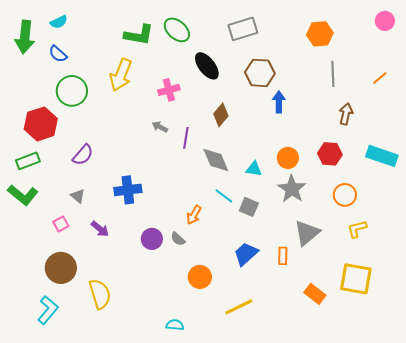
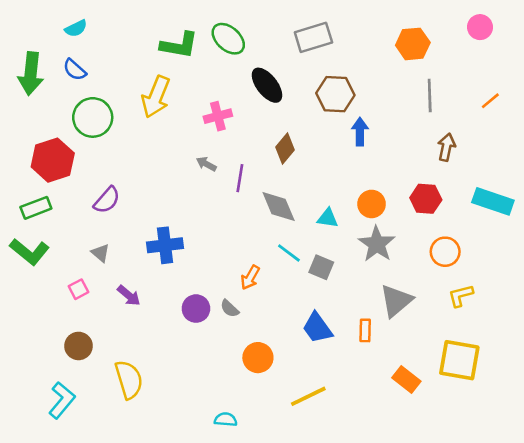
pink circle: (385, 21) -> (480, 27), moved
green arrow: (25, 37) -> (31, 74), moved
blue trapezoid: (246, 254) -> (317, 328), turned -84
brown circle: (61, 268) -> (79, 346), size x0.7

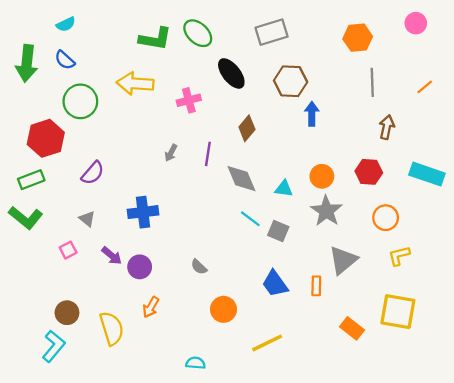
yellow arrow: (156, 97) -> (135, 84), turned 72
gray arrow: (206, 164) -> (171, 153), moved, turned -90
orange arrow: (250, 278) -> (151, 307), moved
purple circle: (196, 309) -> (140, 267), moved
brown circle: (79, 346) -> (67, 313), moved

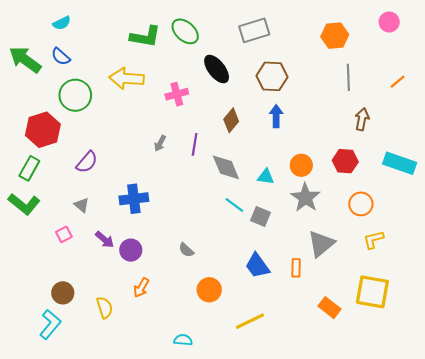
green arrow: (27, 63) -> (25, 60), turned 120
blue arrow: (312, 114) -> (276, 116), moved
green rectangle: (31, 180) -> (29, 168), turned -40
yellow semicircle: (112, 328) -> (105, 308), size x0.7

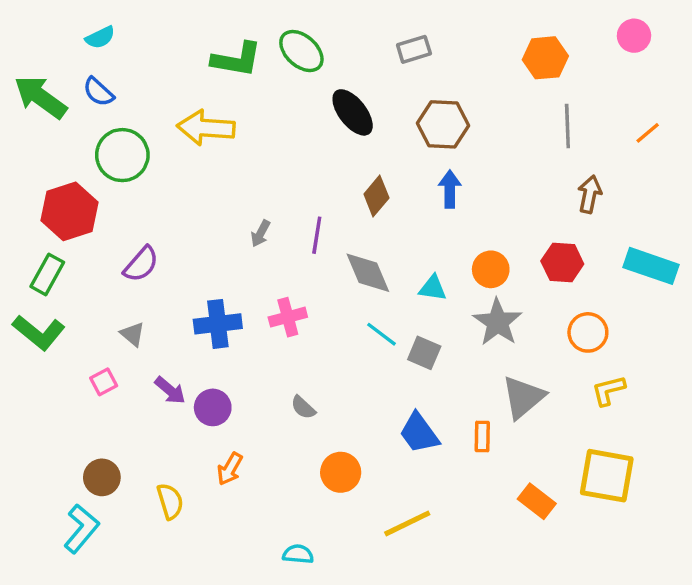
gray rectangle: (254, 30) -> (414, 49), size x0.7
pink cross: (177, 94) -> (288, 317), moved

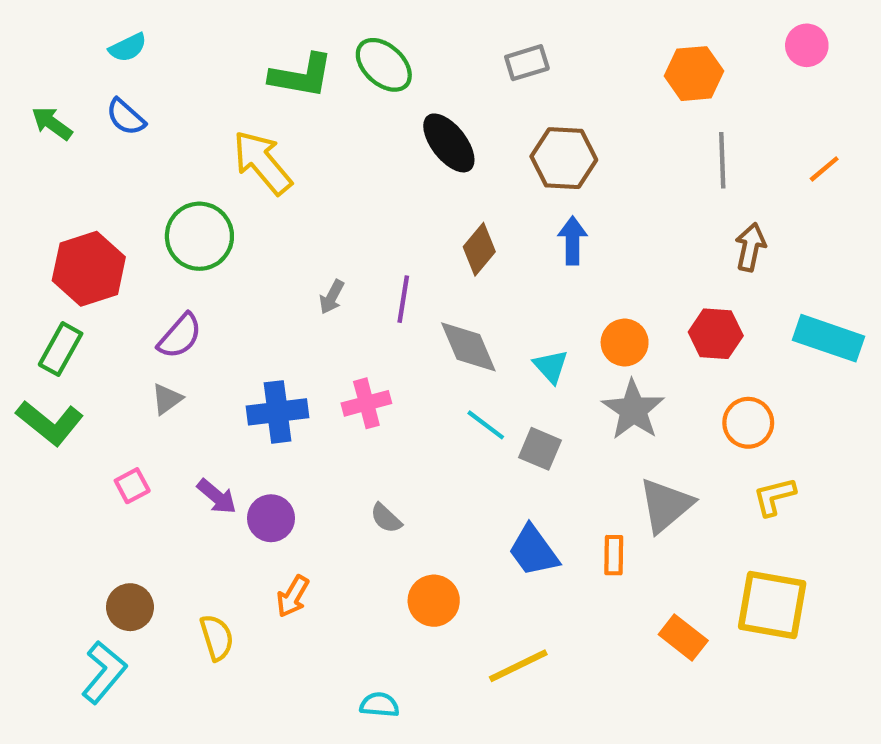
green arrow: (40, 97) -> (52, 123), size x0.6
yellow arrow: (206, 128) -> (262, 162), turned 46
green circle: (122, 155) -> (199, 236), moved
cyan triangle: (433, 288) -> (551, 366), turned 40
gray triangle: (133, 334) -> (167, 399), moved, turned 44

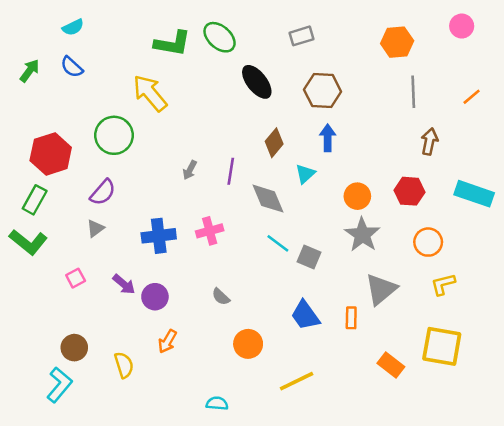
green arrow: (52, 123) -> (30, 71), turned 90
cyan triangle: (551, 366) -> (305, 174), moved, turned 30

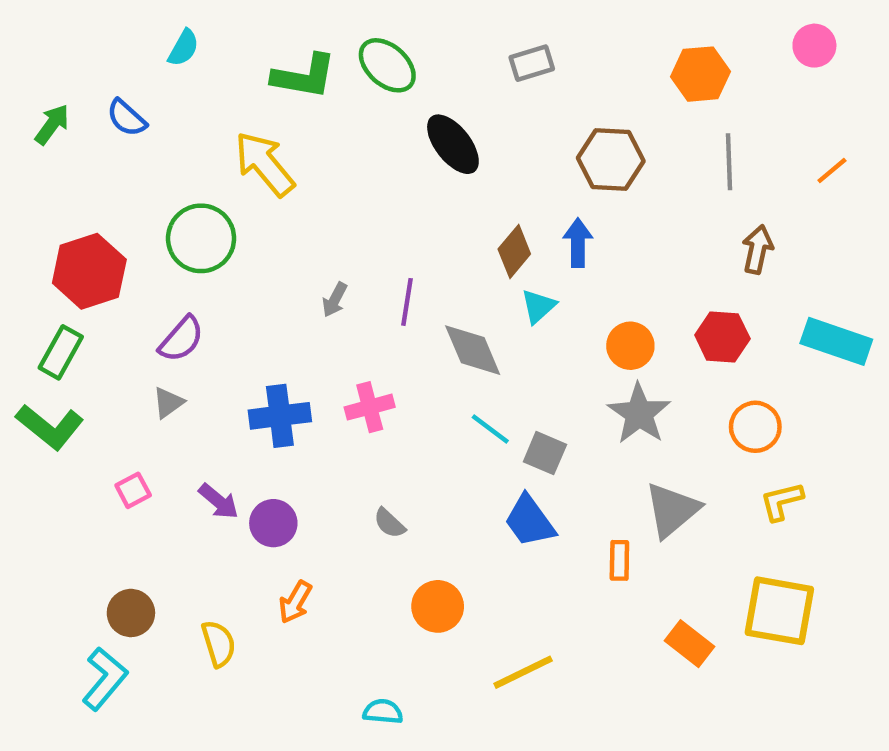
cyan semicircle: (73, 27) -> (184, 48), moved, turned -35
brown hexagon: (323, 91) -> (611, 160), moved
brown diamond: (274, 143) -> (514, 252), moved
blue trapezoid: (305, 315) -> (530, 521), moved

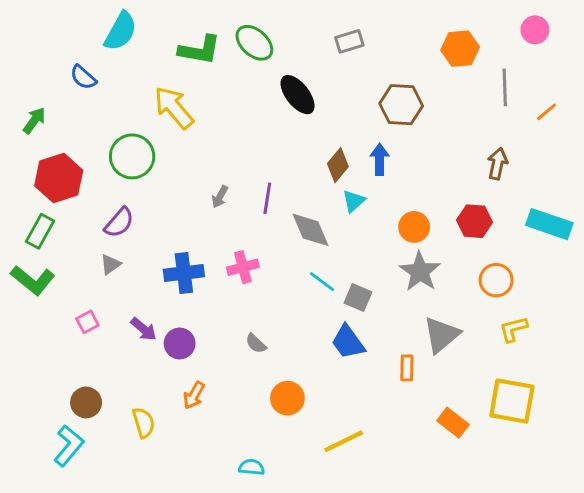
cyan semicircle: (184, 48) -> (121, 31), size x1.6
green arrow: (52, 124) -> (34, 120), moved
gray line: (729, 162) -> (505, 87), moved

